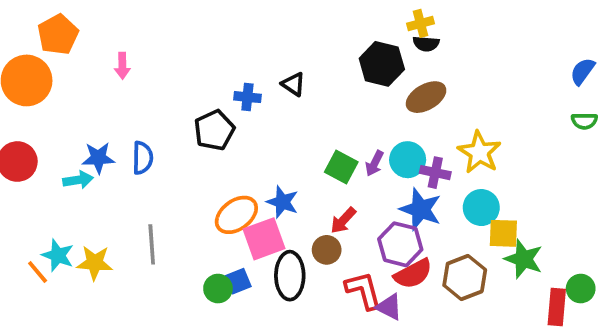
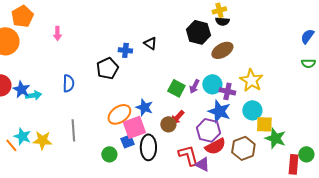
blue star: (98, 158) -> (21, 89), moved, turned 30
brown circle: (327, 250) -> (168, 124), moved
blue square: (238, 281) -> (127, 141), moved

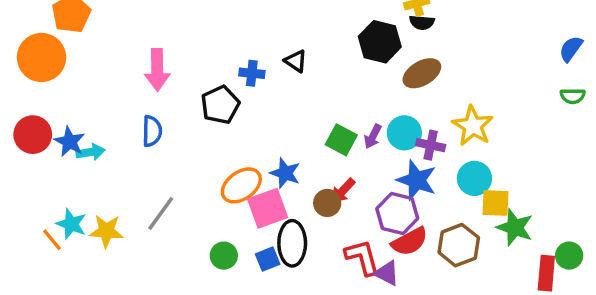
pink arrow: (57, 33) -> (157, 70), moved, size x1.6
gray line: (73, 130) -> (161, 213), turned 40
blue square: (127, 141) -> (268, 259), moved

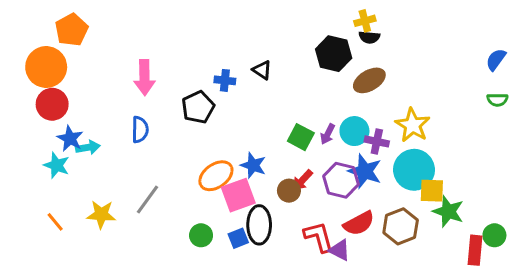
red circle: (33, 135) -> (52, 104), moved
cyan circle: (474, 178) -> (414, 170), size x1.4
purple hexagon: (397, 213) -> (341, 180), moved
cyan star: (71, 224) -> (57, 165), moved

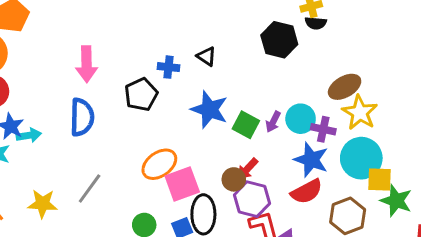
brown ellipse: (369, 80) -> (345, 87), moved
blue semicircle: (140, 130) -> (82, 117), size x1.4
blue star: (253, 165) -> (209, 110), moved, size x1.4
purple hexagon: (341, 180) -> (252, 199), moved
red semicircle: (359, 223) -> (307, 192), moved

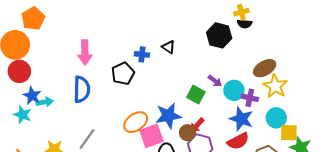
blue star: (209, 110) -> (168, 116), moved, turned -30
purple arrow: (273, 122) -> (215, 81), moved, turned -80
cyan circle: (361, 158) -> (276, 118), size x0.7

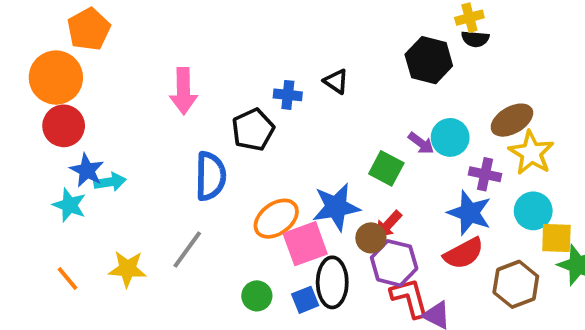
blue semicircle: (82, 89) -> (210, 176), moved
cyan circle: (234, 90) -> (450, 137), moved

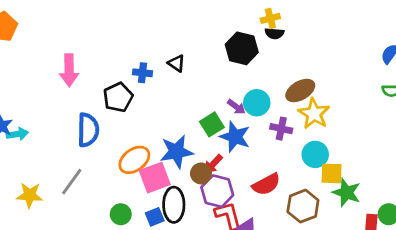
green square: (386, 168) -> (212, 124), turned 30
blue star: (469, 213) -> (235, 137), moved

